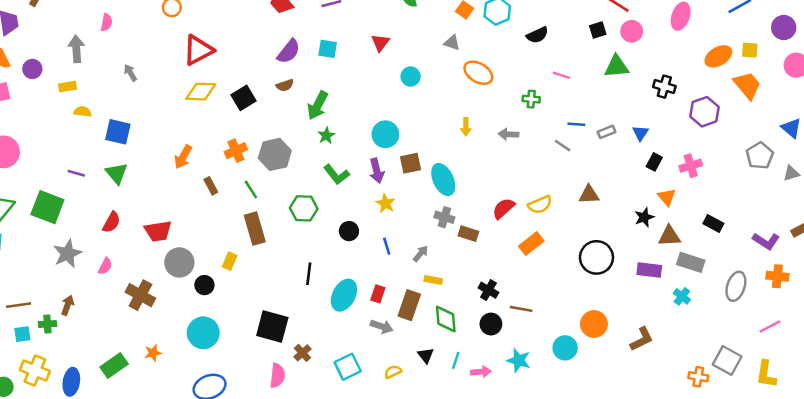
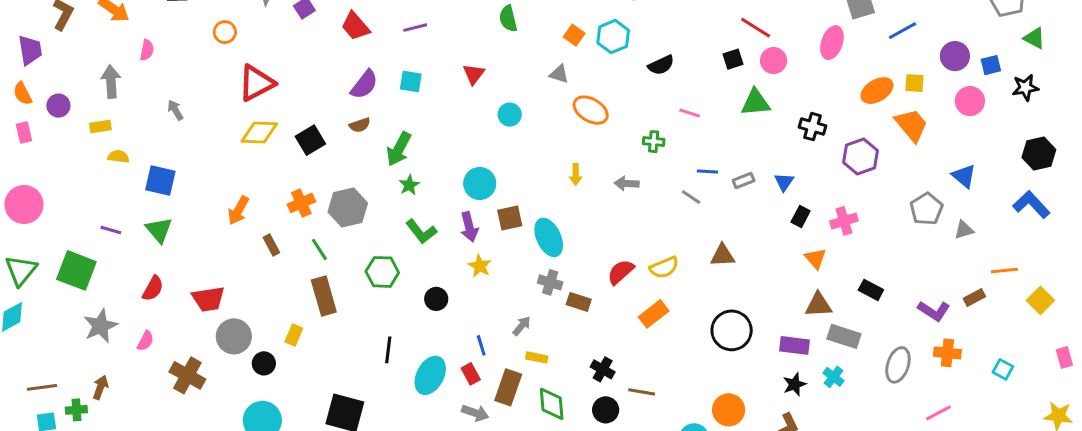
black star: (644, 217) -> (795, 384), moved
blue line: (387, 246) -> (481, 345), moved
red rectangle: (378, 294) -> (471, 374), turned -48

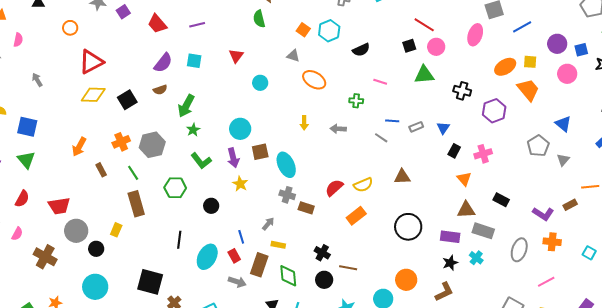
gray triangle: (964, 230) -> (563, 160), turned -32

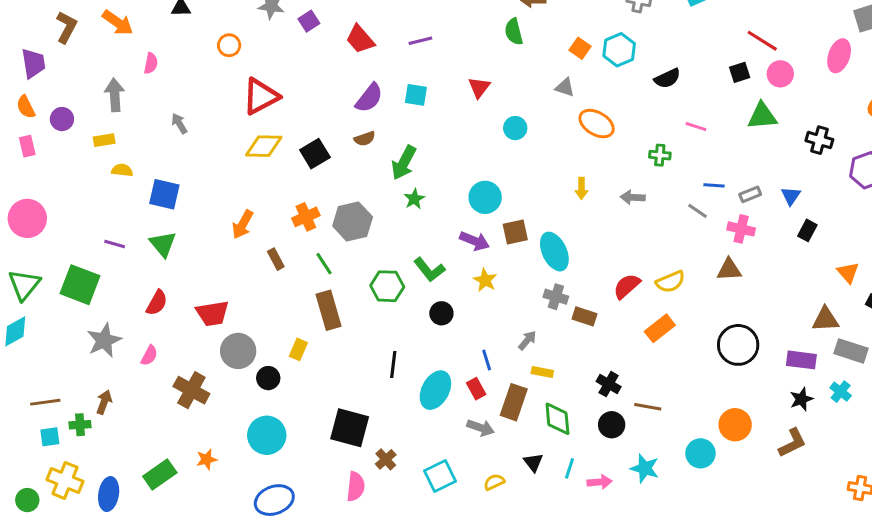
pink cross: (483, 154) -> (741, 229), moved, turned 30
purple arrow: (233, 158) -> (475, 241), turned -54
green L-shape: (201, 161) -> (429, 270), moved
orange triangle: (464, 179) -> (848, 273), moved

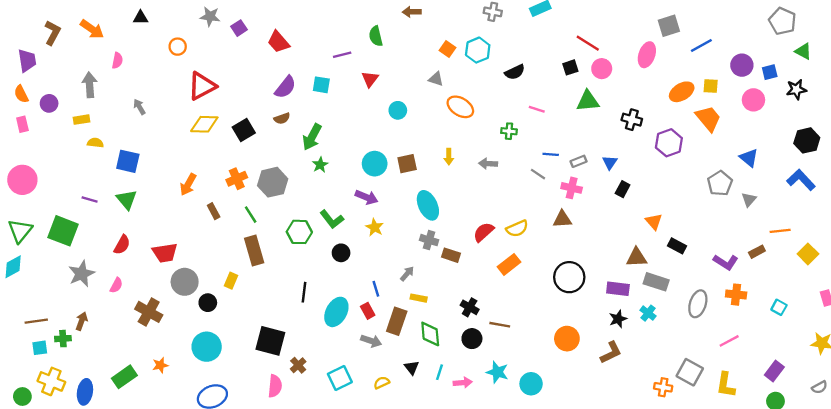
green semicircle: (514, 32) -> (376, 36), moved
purple line: (420, 41) -> (342, 55), moved
brown square: (515, 232) -> (407, 164), moved
cyan circle: (700, 453) -> (531, 384), moved

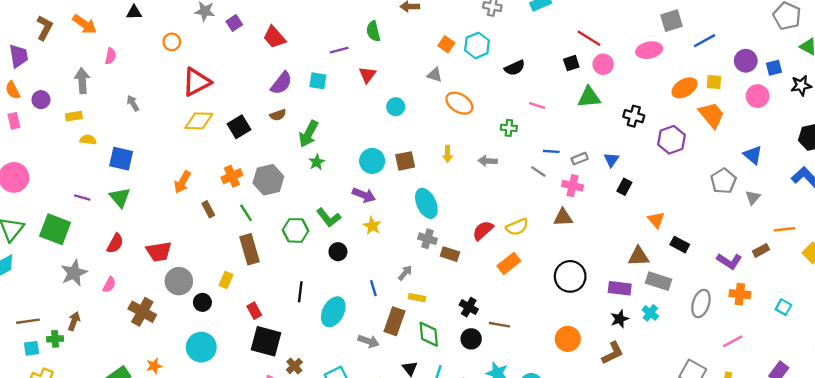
pink ellipse: (647, 55) -> (649, 50), turned 60
red rectangle: (368, 311) -> (254, 311), moved

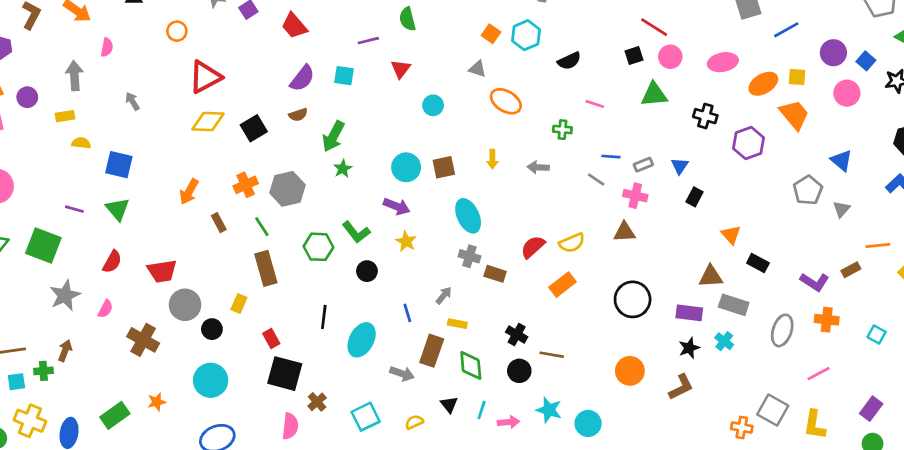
pink ellipse: (649, 50) -> (723, 62), moved
blue square: (774, 68) -> (866, 61), turned -35

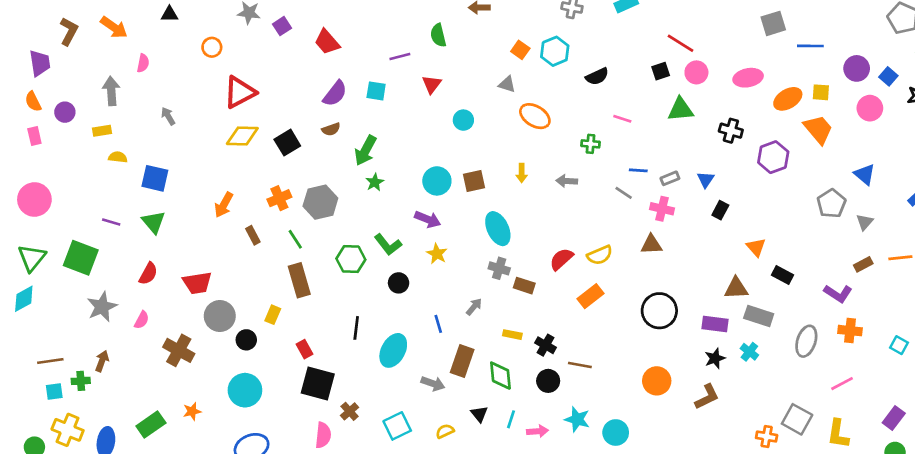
blue line: (786, 30) -> (810, 46), turned 30
brown rectangle: (851, 270) -> (863, 264), moved
yellow rectangle: (457, 324) -> (512, 335), moved

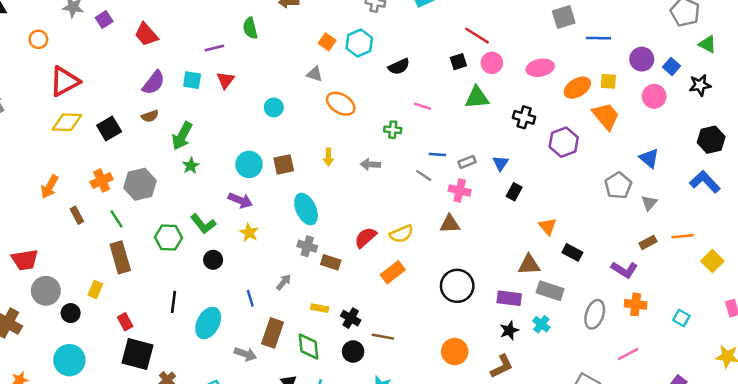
red triangle: (432, 84) -> (225, 80), moved

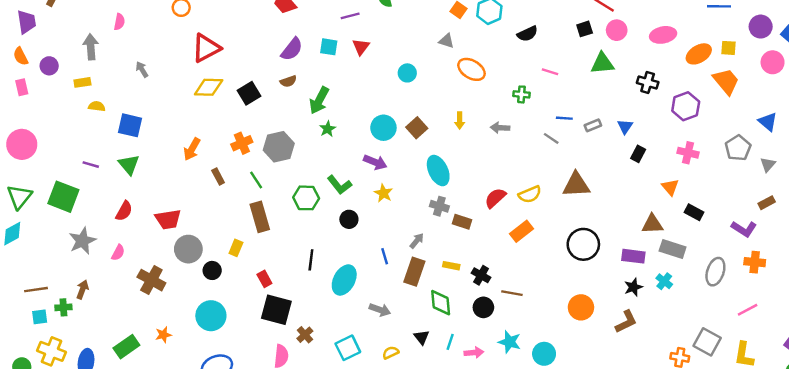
brown square: (284, 164) -> (417, 128), turned -30
pink cross: (460, 190) -> (688, 153), moved
brown triangle: (450, 224) -> (576, 185), size x1.4
brown rectangle: (273, 333) -> (414, 272), moved

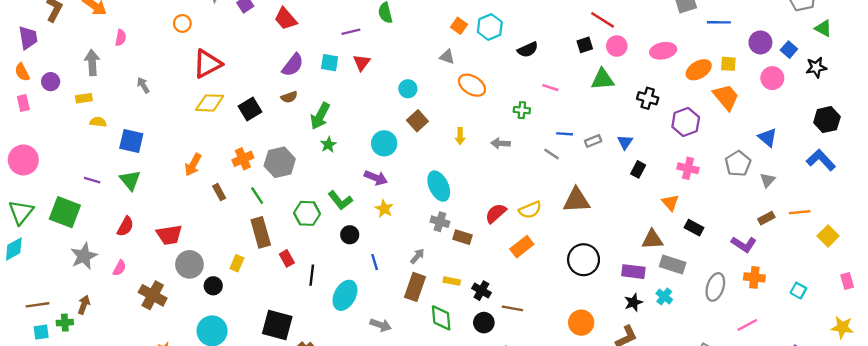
brown square: (417, 128) -> (417, 121), moved
blue line: (385, 256) -> (375, 262), moved
red rectangle: (264, 279) -> (287, 258), moved

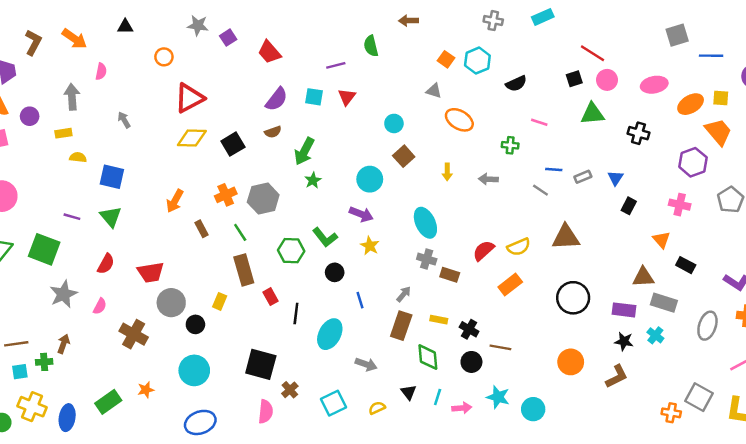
purple hexagon: (686, 122) -> (693, 162), moved
black star: (633, 302) -> (624, 341), turned 30

